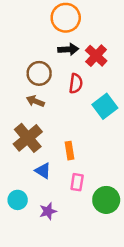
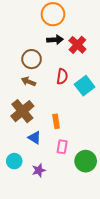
red semicircle: (76, 84) -> (62, 76), moved

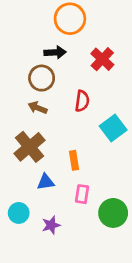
black arrow: (55, 40) -> (55, 52), moved
cyan square: (85, 86) -> (113, 128), moved
blue triangle: (35, 138) -> (46, 182), turned -40

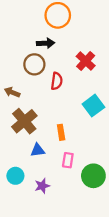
red cross: (102, 59) -> (86, 61), moved
red semicircle: (82, 101) -> (57, 81), moved
brown arrow: (38, 108) -> (12, 92), moved

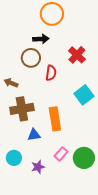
brown cross: (24, 121) -> (22, 109), turned 30
orange rectangle: (61, 132) -> (55, 119), size x1.6
pink rectangle: (68, 160) -> (61, 154), moved, turned 32

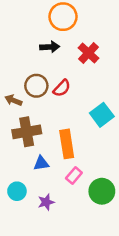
red cross: (77, 55) -> (88, 53), moved
brown circle: (31, 58) -> (36, 86), moved
red semicircle: (51, 73) -> (62, 88), turned 35
pink rectangle: (61, 154) -> (74, 175), moved

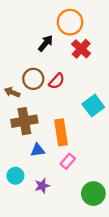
orange circle: (63, 17) -> (70, 22), moved
black arrow: (50, 47) -> (46, 43), turned -48
green circle: (102, 191) -> (93, 194), moved

